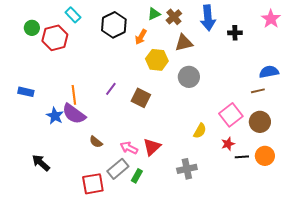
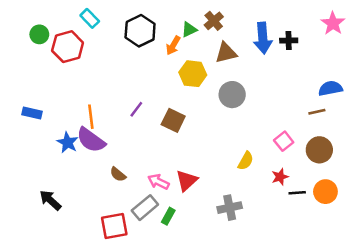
green triangle: (154, 14) -> (189, 29), moved
blue arrow: (208, 18) -> (263, 38), moved
pink square: (231, 115) -> (284, 141), size x0.7

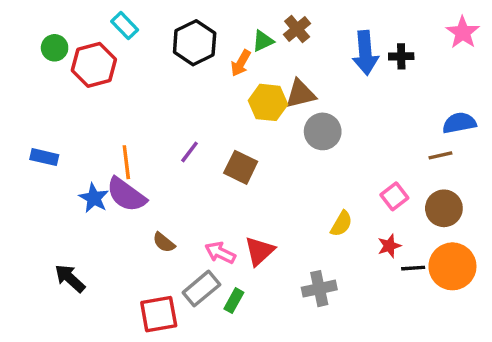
brown triangle: (226, 53) -> (300, 94), moved
orange circle: (325, 192) -> (452, 266), size x1.4

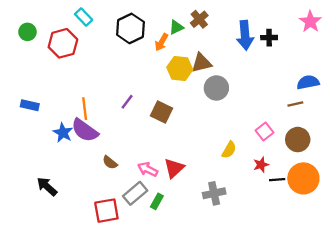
green circle: (55, 48) -> (27, 32), moved

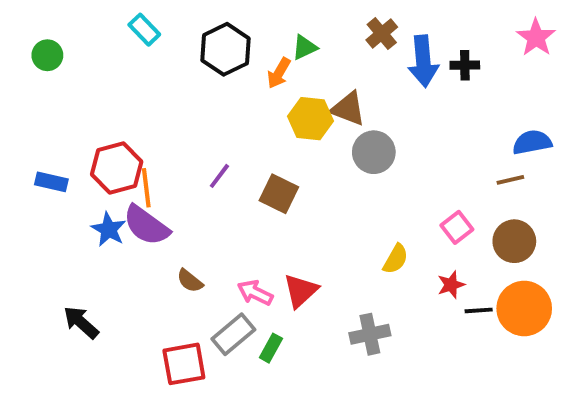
brown cross: (199, 19) -> (382, 33), moved
red hexagon: (63, 43) -> (117, 168), moved
brown triangle: (202, 63) -> (348, 109), turned 35

